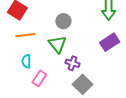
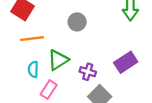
purple rectangle: (110, 42) -> (126, 62), moved
green triangle: (57, 44) -> (58, 60), moved, turned 36

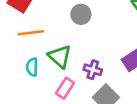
green triangle: (58, 60) -> (60, 56), turned -45
pink rectangle: (49, 90) -> (65, 88), moved

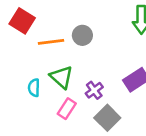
orange line: (31, 33) -> (51, 42), moved
purple cross: (93, 70) -> (94, 90), turned 36

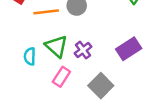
purple cross: (94, 90) -> (83, 50), moved

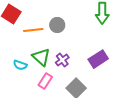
cyan semicircle: (30, 56) -> (20, 65), turned -72

